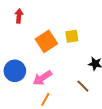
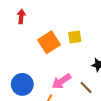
blue circle: (15, 71) -> (22, 84), moved
pink arrow: (42, 78) -> (61, 81), moved

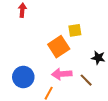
orange square: (49, 42) -> (59, 47), moved
pink arrow: (61, 81) -> (62, 74), turned 30

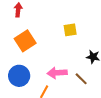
orange square: (59, 47) -> (25, 41), moved

